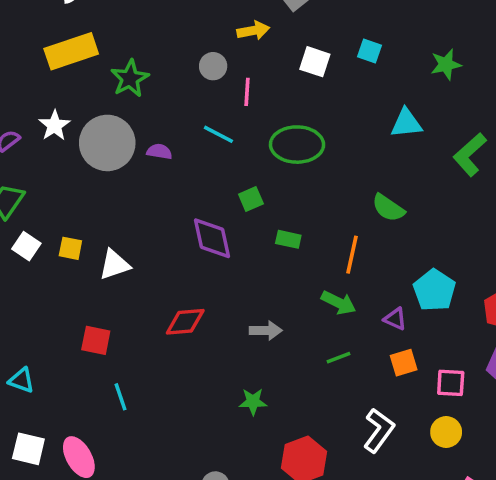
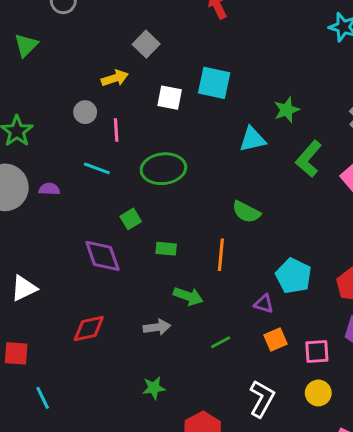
cyan square: (370, 51) -> (214, 83), size x1.6
green star: (446, 64) -> (287, 110), moved
green arrow: (339, 303) -> (188, 296), moved

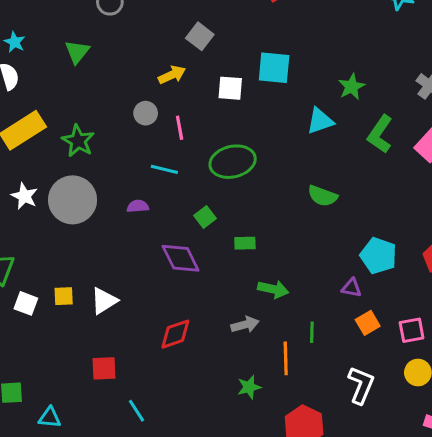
purple semicircle: (49, 189) -> (138, 206), moved
orange line: (221, 255) -> (286, 358), moved
green line: (221, 342) -> (312, 332), turned -54

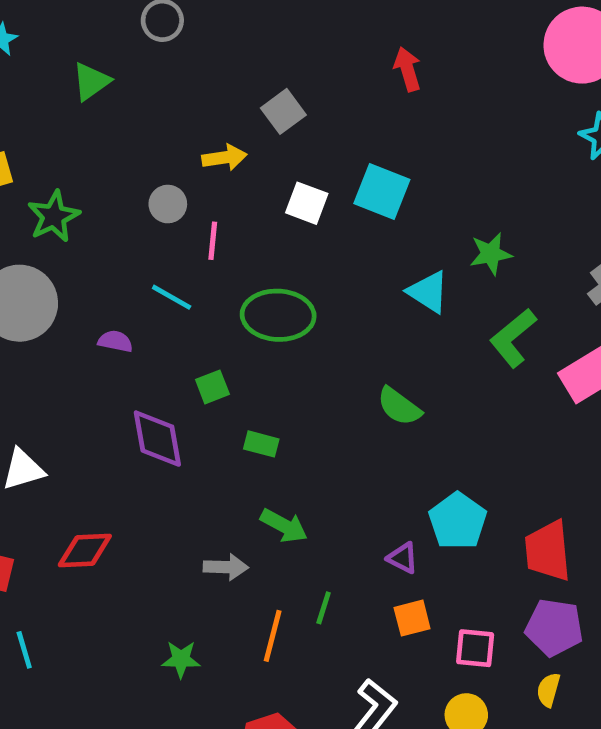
cyan triangle: (320, 121) -> (428, 292), turned 36
red diamond: (175, 334) -> (85, 551), moved
green star: (249, 387) -> (181, 659), moved

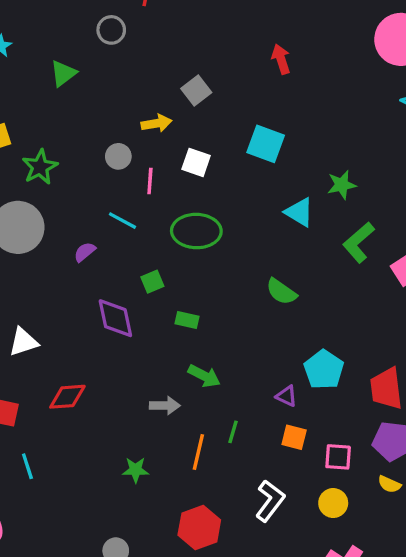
white square: (307, 203) -> (196, 162), moved
purple semicircle: (115, 341) -> (85, 252), turned -50
orange square: (412, 618) -> (294, 437), turned 30
yellow semicircle: (548, 690) -> (389, 484), turned -80

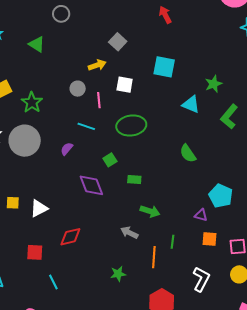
green triangle: (63, 73) -> (37, 44), turned -42
green semicircle: (281, 292) -> (188, 153), turned 30
gray arrow: (165, 405) -> (129, 233), turned -144

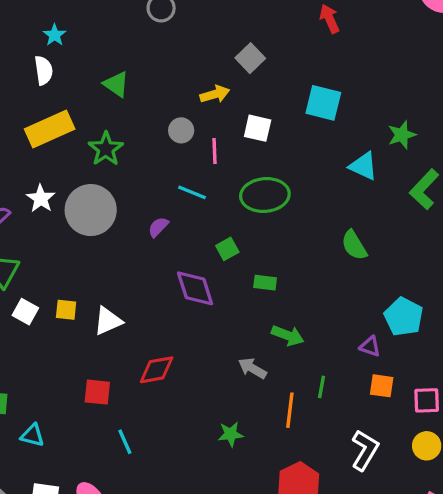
green triangle: (37, 44) -> (116, 84), moved

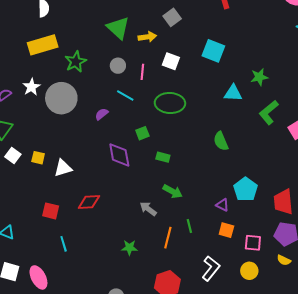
green triangle: (116, 84) -> (118, 28), moved, size x1.4
gray circle: (181, 130) -> (118, 66), moved
cyan triangle: (363, 166) -> (233, 93), turned -30
green line: (322, 387) -> (189, 226), turned -32

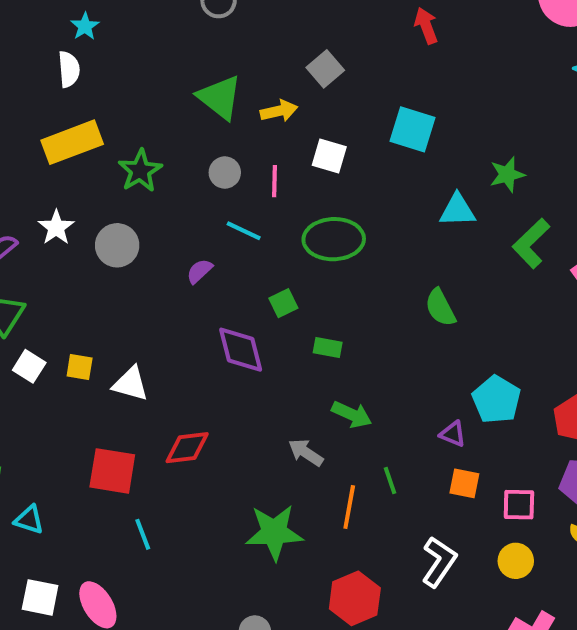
gray circle: (61, 98) -> (117, 245), size x0.7
white triangle: (63, 168) -> (131, 384), turned 36
red square: (51, 211) -> (112, 471), size x1.4
green star: (129, 248) -> (274, 532), size x1.8

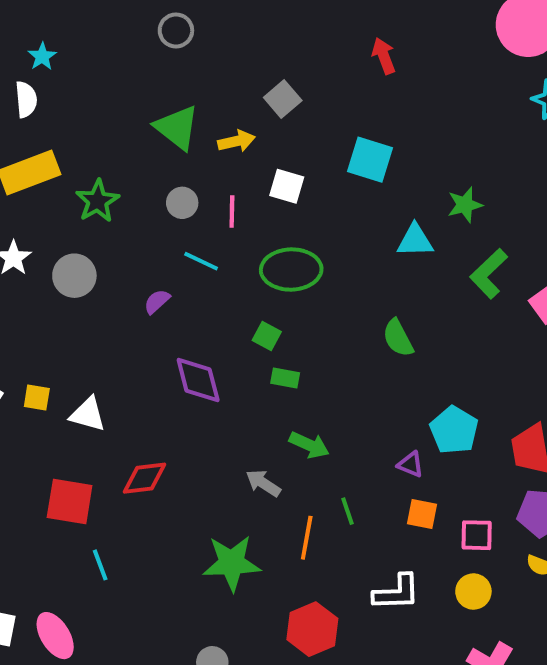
green square: (283, 303) -> (267, 336), moved, turned -36
white L-shape: (439, 562) -> (397, 592), turned 54

